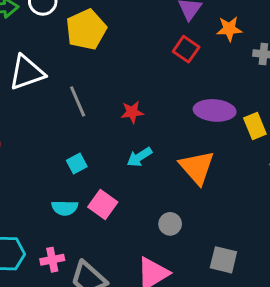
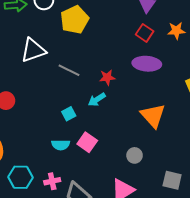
orange star: (229, 29) -> (176, 31), moved
gray line: (78, 101) -> (69, 70), turned -40
purple ellipse: (215, 110) -> (147, 64), moved
cyan arrow: (139, 157) -> (97, 100), moved

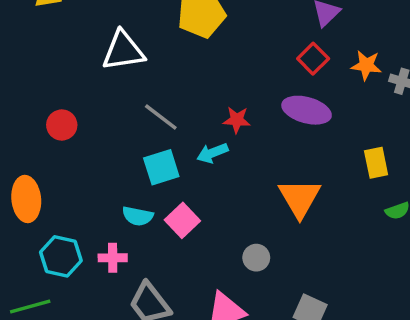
gray line: (69, 70) -> (161, 117), moved
cyan square: (69, 114) -> (161, 167), size x1.5
pink cross: (52, 181) -> (113, 258), moved

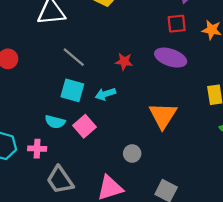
red square: (313, 59) -> (177, 24), turned 36
cyan arrow: (212, 153) -> (105, 94), moved
cyan square: (161, 167) -> (72, 90), turned 30

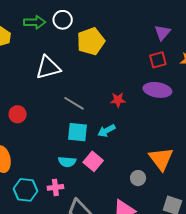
orange triangle: (163, 115) -> (161, 159), moved

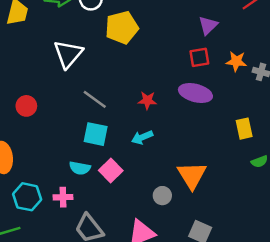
white triangle: (48, 68) -> (68, 54), turned -40
cyan arrow: (106, 131) -> (142, 137), moved

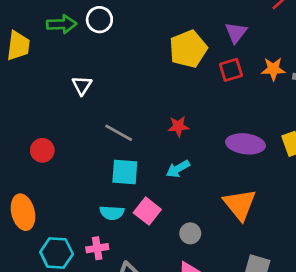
yellow pentagon: (122, 28) -> (188, 49), moved
white triangle: (68, 54) -> (82, 85), size x0.6
purple ellipse: (195, 93) -> (245, 144), moved
gray circle: (162, 196) -> (190, 233), moved

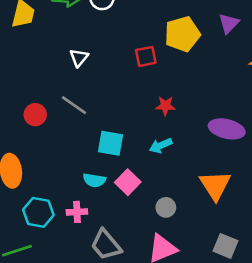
red square: (231, 70) -> (146, 56), moved
gray line: (119, 133) -> (74, 105), moved

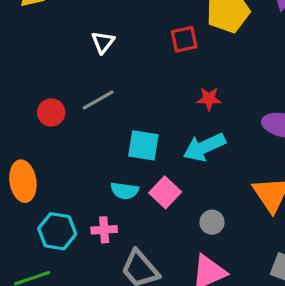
gray line: (74, 105) -> (98, 100), turned -64
cyan arrow: (161, 146) -> (204, 147), size x1.5

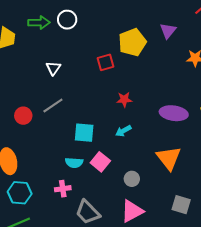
cyan arrow: (204, 147) -> (123, 131), size x0.6
cyan hexagon: (57, 231) -> (20, 193), moved

